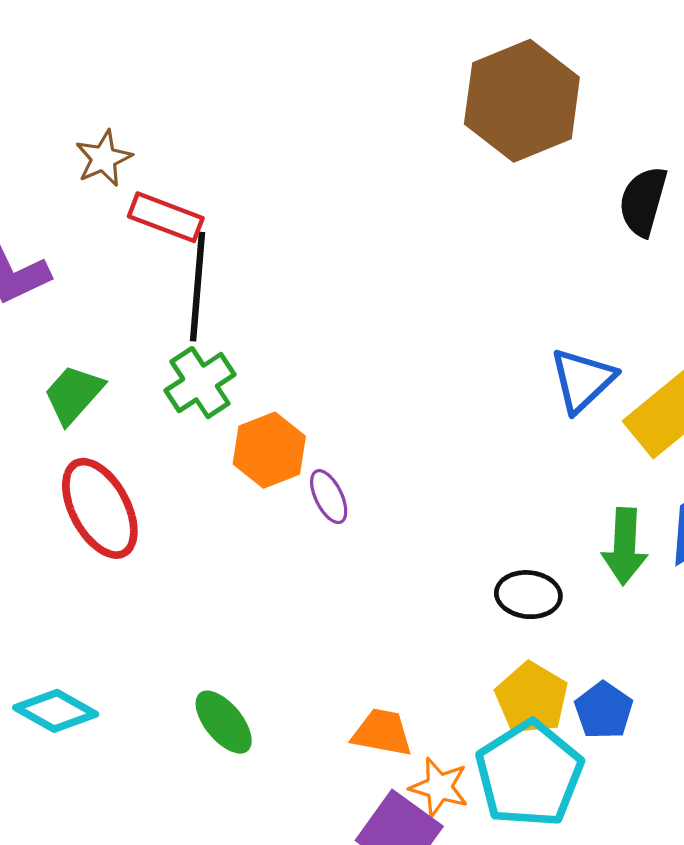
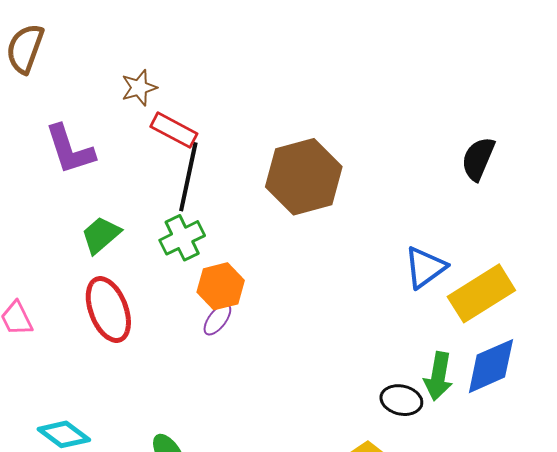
brown hexagon: (522, 101) -> (304, 177), moved
purple ellipse: (329, 497) -> (217, 319), moved, turned 56
black ellipse: (528, 595) -> (401, 400), moved

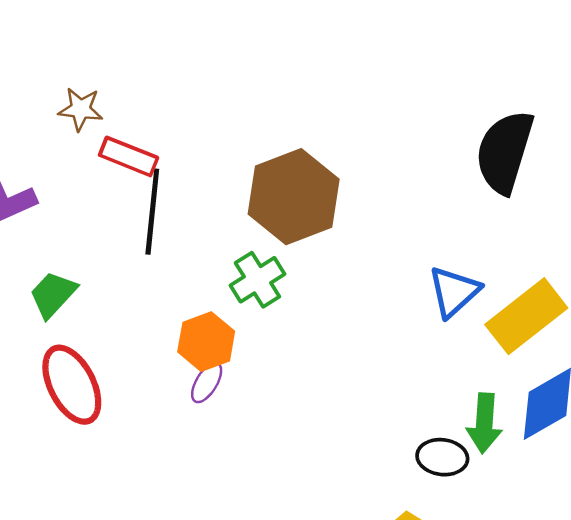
brown star: (139, 88) -> (81, 109), turned 30
black semicircle: (478, 159) -> (505, 152), size x1.5
green cross: (182, 238) -> (257, 280), moved

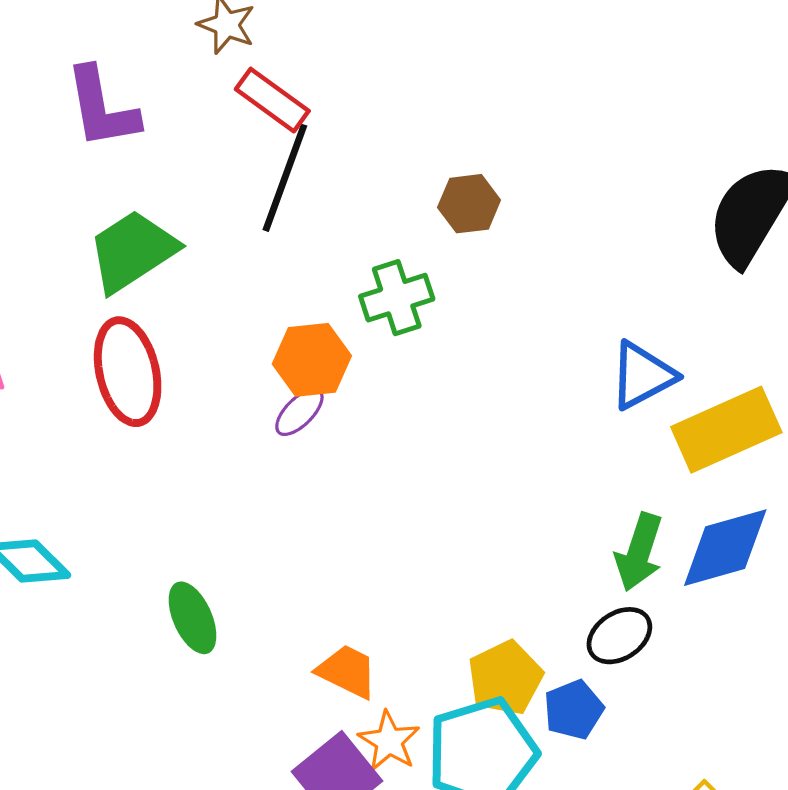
brown hexagon: (294, 197) -> (469, 204), size x0.5
green trapezoid: (53, 294) -> (132, 251), size x1.4
black ellipse: (442, 457) -> (619, 636), moved, turned -54

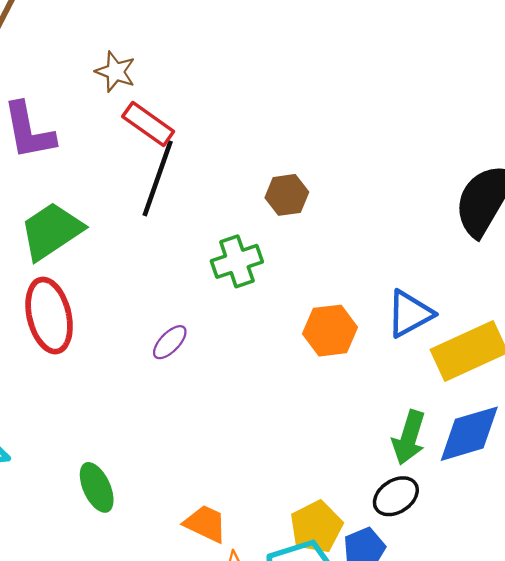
orange hexagon: (312, 360) -> (330, 331), moved

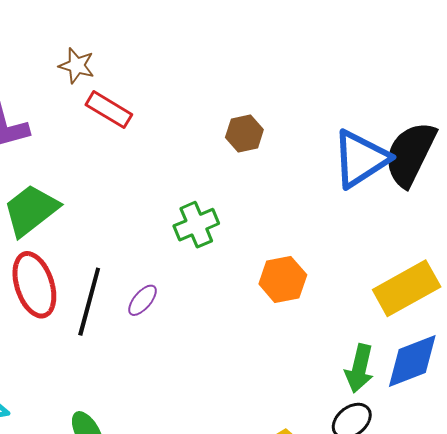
black line: (158, 178) -> (89, 302), moved
brown hexagon: (287, 195) -> (244, 134), moved
blue triangle: (410, 314) -> (361, 159), moved, size x1.4

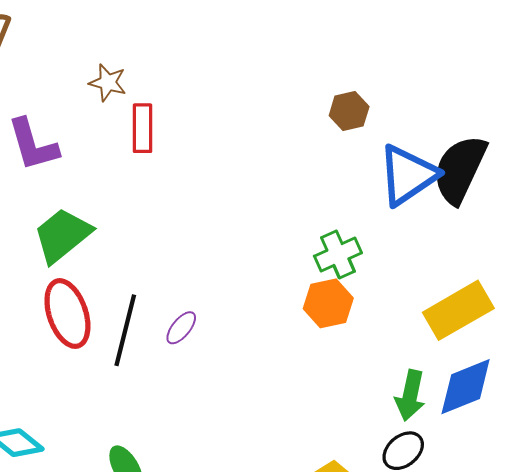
red rectangle: (109, 110) -> (143, 128), turned 60
brown hexagon: (244, 134) -> (349, 111), moved
green cross: (196, 225) -> (338, 255), moved

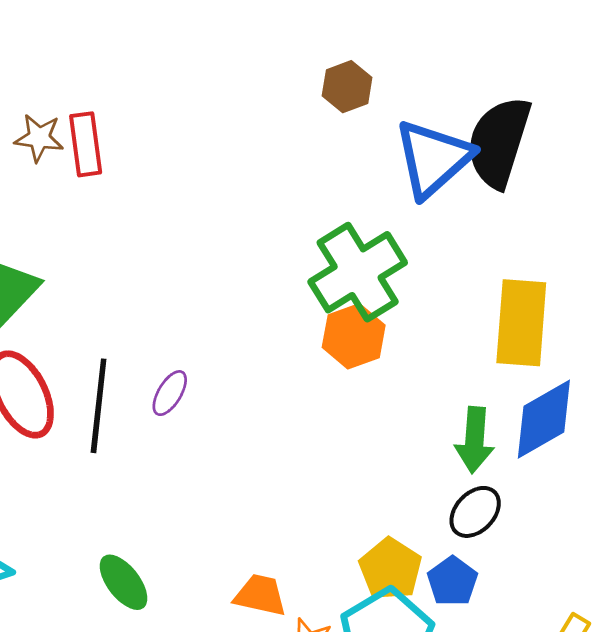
brown star: (108, 83) -> (39, 138), moved
green cross: (338, 255) -> (358, 272), size x1.6
yellow rectangle: (458, 310) -> (521, 323), turned -48

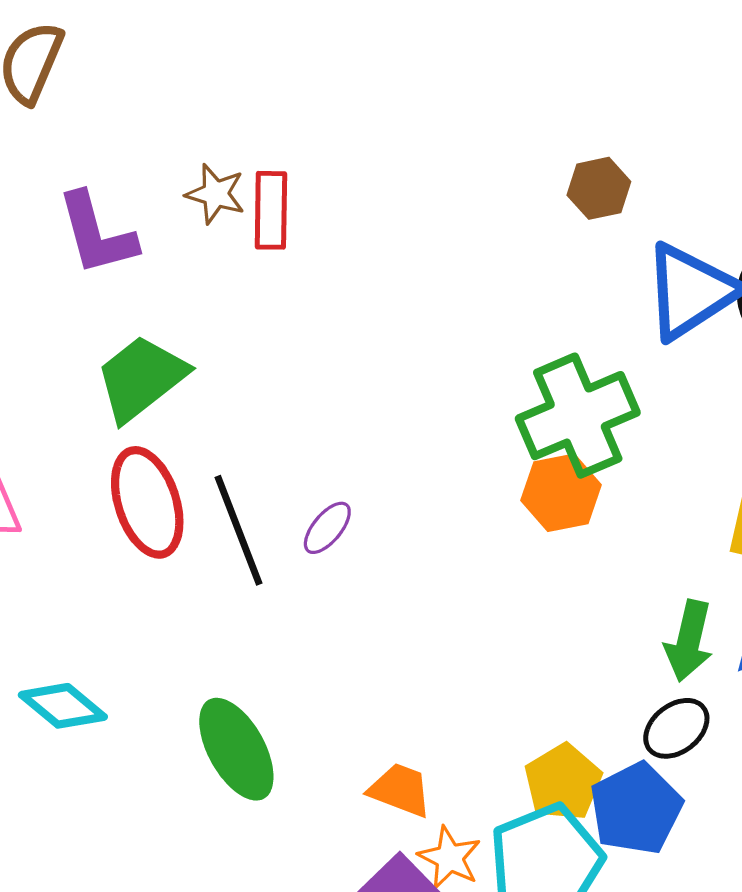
black line: (99, 406) -> (238, 530), turned -36
blue pentagon: (452, 581) -> (636, 809), size x1.5
green ellipse: (124, 582) -> (236, 749), size x1.4

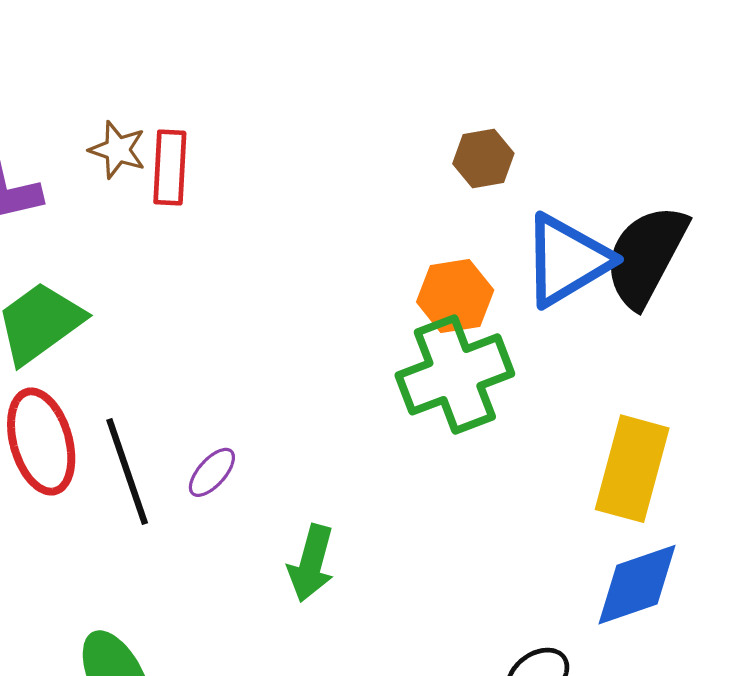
orange hexagon: (561, 493) -> (455, 296), moved
green arrow: (689, 641) -> (311, 563), moved

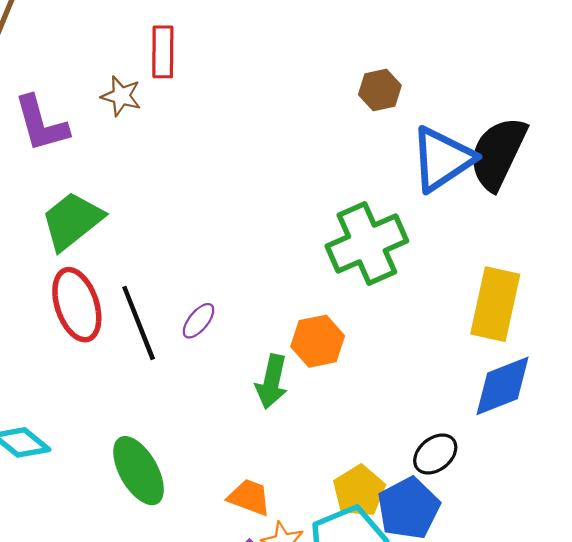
red rectangle: (170, 168) -> (163, 52), moved
orange hexagon: (455, 296) -> (318, 341), moved

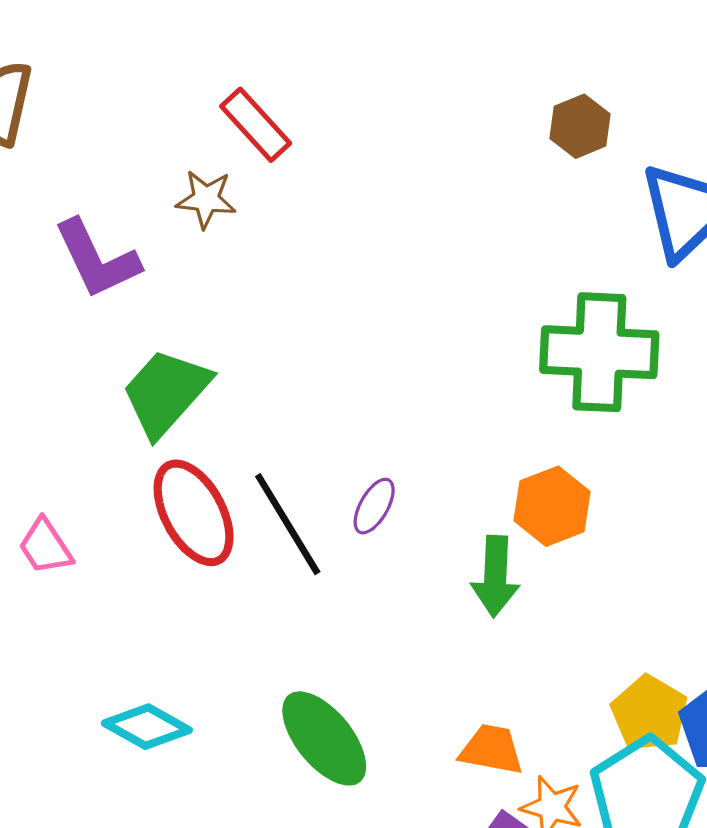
red rectangle: (163, 52) -> (256, 125), turned -33
green cross: (367, 244) -> (599, 352), turned 36

